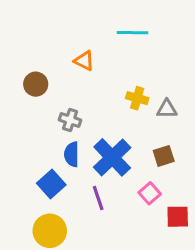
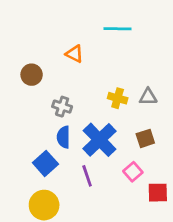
yellow cross: (137, 98) -> (118, 98), moved

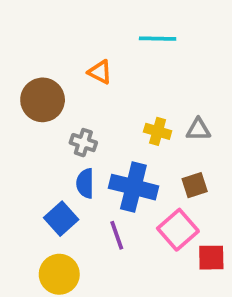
brown circle: (32, 75) -> (43, 100), size x1.5
blue cross: (100, 140) -> (133, 187), turned -32
pink square: (133, 172) -> (178, 230), size x1.5

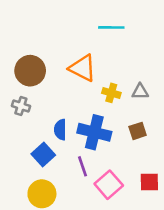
orange triangle: (100, 72) -> (83, 68), moved, size x1.6
gray cross: (83, 143) -> (21, 106), moved
pink square: (178, 230) -> (109, 185), moved

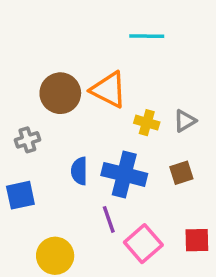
brown circle: (30, 71) -> (60, 93), moved
gray triangle: (140, 92) -> (185, 121), turned -30
gray cross: (21, 106) -> (27, 140), turned -36
blue square: (43, 155) -> (20, 195), moved, turned 30

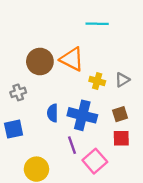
red square: (197, 240) -> (121, 138), moved

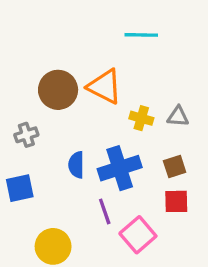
gray triangle: (122, 80) -> (178, 116), turned 35
blue cross: (82, 115) -> (120, 168), turned -32

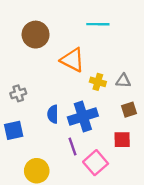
brown circle: (58, 90) -> (36, 35), moved
brown square: (175, 166) -> (129, 110), moved

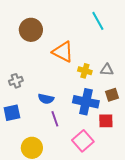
cyan line: (98, 24) -> (98, 21), moved, turned 60
blue semicircle: (53, 114) -> (46, 99), turned -77
blue cross: (83, 116) -> (86, 102), moved, turned 30
purple line: (72, 146) -> (55, 119), moved

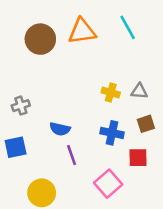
orange triangle: (63, 52) -> (82, 31), moved, turned -35
blue cross: (86, 102) -> (112, 133), size x0.7

